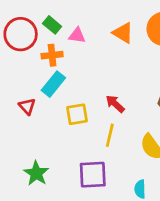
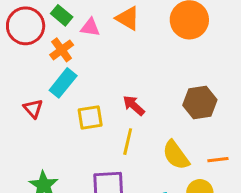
orange triangle: (123, 33) -> (128, 18), moved
orange cross: (52, 55) -> (62, 50), turned -30

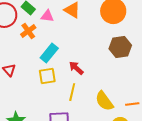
cyan rectangle: (63, 83) -> (49, 53), moved
brown hexagon: (200, 102) -> (120, 47), moved

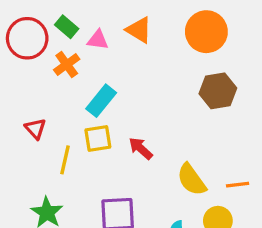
red arrow: (76, 68) -> (141, 148), moved
yellow line: (72, 92) -> (65, 160), moved

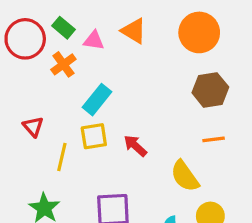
orange line: (238, 185) -> (214, 139), moved

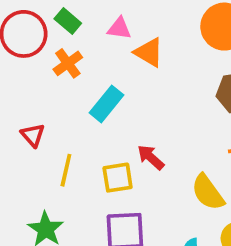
orange triangle: (134, 31) -> (149, 52), moved
pink triangle: (94, 40) -> (119, 28), moved
yellow square: (94, 136) -> (118, 178), moved

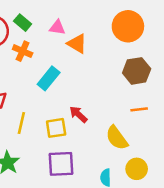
orange cross: (68, 63) -> (23, 51), turned -30

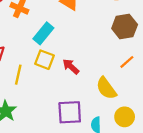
orange line: (139, 109) -> (127, 62), turned -35
yellow square: (56, 128) -> (45, 60), moved, turned 30
purple square: (61, 164) -> (70, 112), moved

